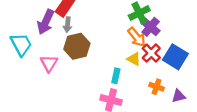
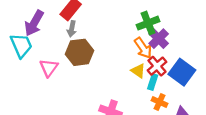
purple arrow: (46, 22) -> (34, 23), moved
cyan rectangle: (116, 76) -> (153, 82), moved

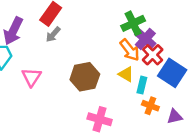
gray arrow: (72, 29) -> (53, 35), turned 35
brown hexagon: (80, 52) -> (85, 77), moved
red cross: (157, 66) -> (153, 55), moved

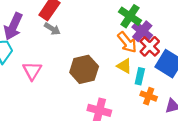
green cross: (133, 23) -> (130, 16), turned -30
gray arrow: (53, 35) -> (52, 29), turned -98

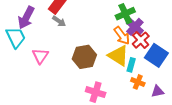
green cross: (130, 16) -> (125, 14), turned 30
yellow triangle: (124, 66) -> (118, 56), size x1.6

